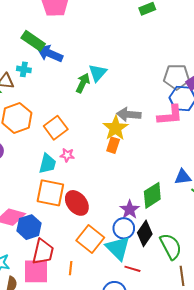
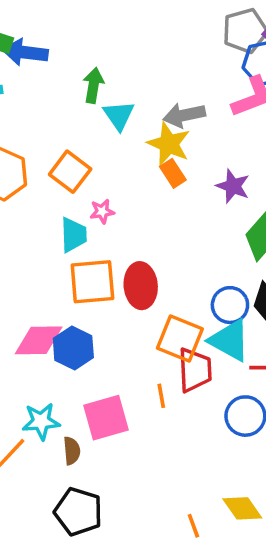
cyan triangle: (98, 73) -> (119, 115), moved
orange rectangle: (113, 145) -> (173, 173), turned -35
red ellipse: (77, 203) -> (141, 286), turned 50
purple star: (130, 210) -> (233, 186), moved
red trapezoid: (43, 252) -> (195, 370), moved

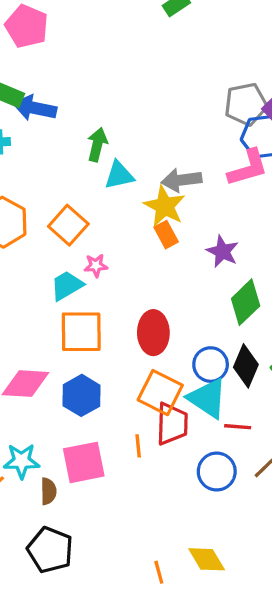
cyan triangle: (119, 115) -> (119, 175), turned 48
cyan trapezoid: (74, 235) -> (67, 286), turned -123
red ellipse: (141, 286) -> (153, 333), moved
blue hexagon: (73, 348) -> (82, 395), moved

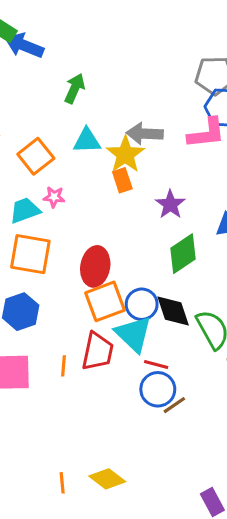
cyan triangle: (119, 175) -> (87, 141), moved
black diamond: (246, 366) -> (173, 311), turned -51
orange square: (160, 393) -> (105, 301), moved, turned 33
blue circle: (217, 472) -> (158, 389), moved
yellow diamond: (207, 559) -> (107, 479), turned -32

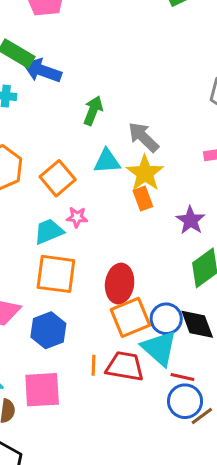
gray arrow: (145, 134) -> (143, 137), moved, turned 44
red trapezoid: (98, 351) -> (125, 366), turned -90
orange line: (64, 366) -> (94, 365), moved

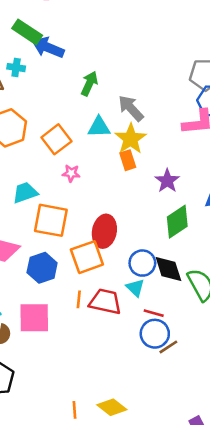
cyan trapezoid: (49, 231) -> (25, 193), moved
orange square: (130, 317) -> (87, 257), moved
cyan triangle: (159, 348) -> (135, 288), size x0.6

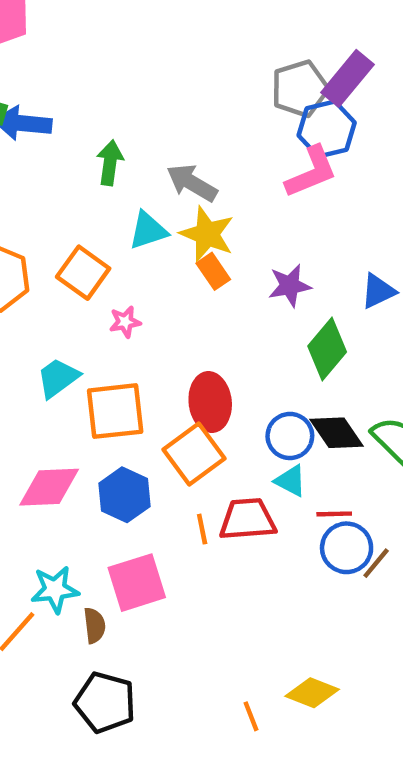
purple star: (167, 181) -> (290, 286), turned -30

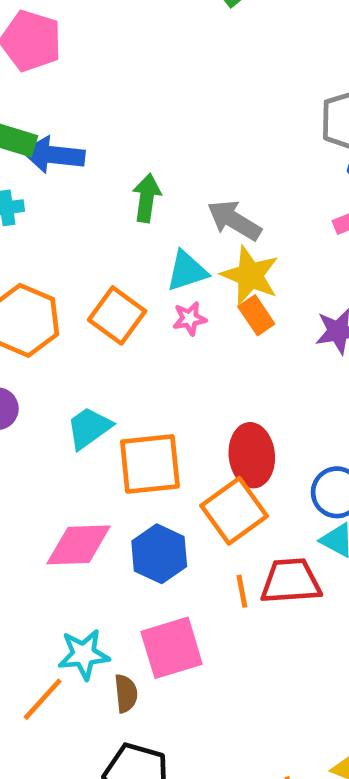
pink star: (125, 322) -> (190, 318), moved

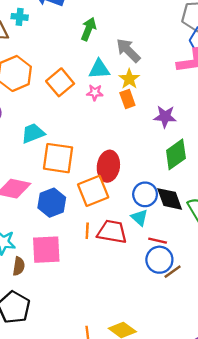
yellow star: (250, 275) -> (129, 79), size x0.7

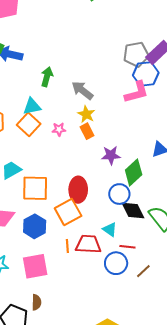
cyan triangle: (99, 69) -> (32, 106), moved
purple star: (165, 117) -> (111, 155), moved
blue circle: (145, 194) -> (119, 194), moved
blue circle: (159, 260) -> (116, 263), moved
brown semicircle: (19, 266) -> (36, 302), moved

